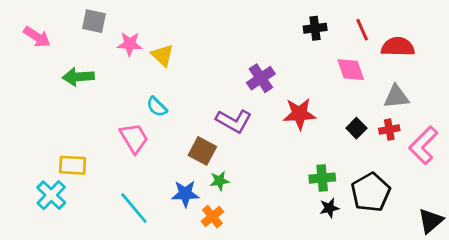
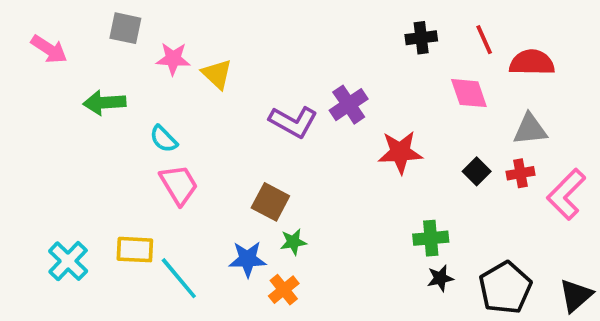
cyan semicircle: (157, 107) -> (164, 139), moved
purple L-shape: (234, 121) -> (293, 122), moved
yellow rectangle: (73, 165) -> (135, 250), moved
black pentagon: (371, 192) -> (505, 288), moved

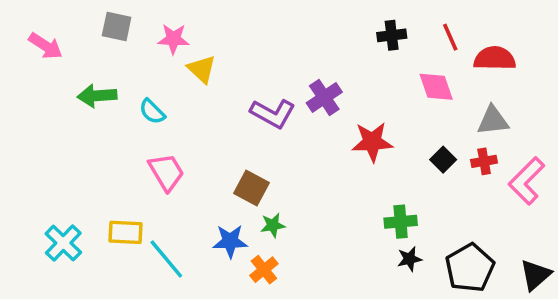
pink star: (173, 59) -> (173, 39), moved
cyan semicircle: (164, 139) -> (152, 112), moved

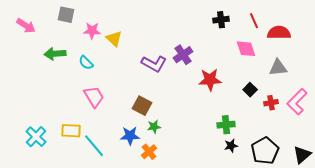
pink star: (173, 39) -> (92, 31), moved
red cross: (484, 161) -> (271, 103), moved

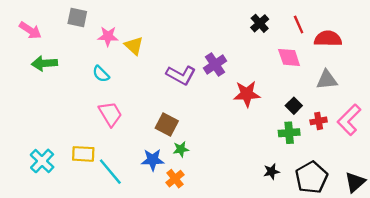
black cross: (221, 20) -> (260, 23), turned -35
green arrow: (55, 54) -> (44, 63), moved
green cross: (226, 125) -> (289, 133), moved

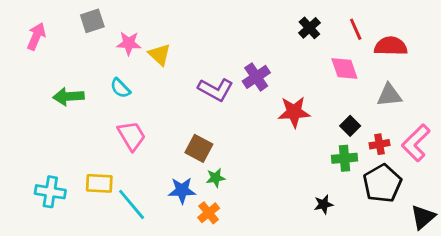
gray square: (77, 17) -> (92, 21), turned -30
pink arrow: (30, 30) -> (36, 36), turned -100
green arrow: (44, 63) -> (69, 97), moved
cyan cross: (42, 161) -> (50, 192), turned -35
black pentagon: (311, 177) -> (382, 183), moved

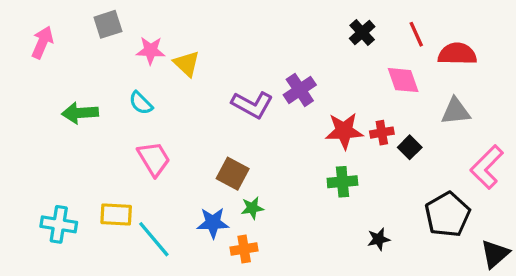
red cross: (380, 144) -> (382, 133), moved
green cross: (344, 158) -> (342, 182), moved
orange cross: (209, 213) -> (244, 249), turned 30

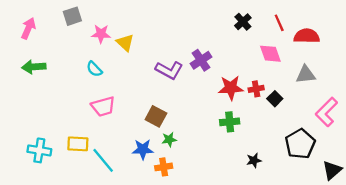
green arrow: (80, 113) -> (34, 67), moved
pink trapezoid: (154, 159) -> (103, 106), turned 105

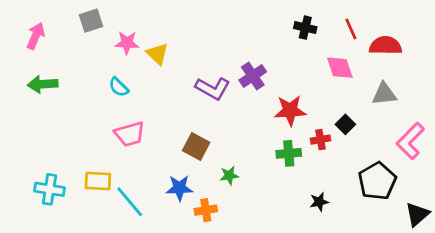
black cross: (243, 22) -> (305, 28), turned -35
red cross: (256, 89) -> (321, 140), moved
green star: (169, 139) -> (229, 176), moved

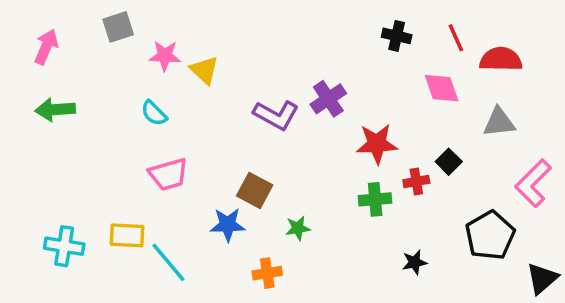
blue star: (179, 188) -> (228, 225), moved

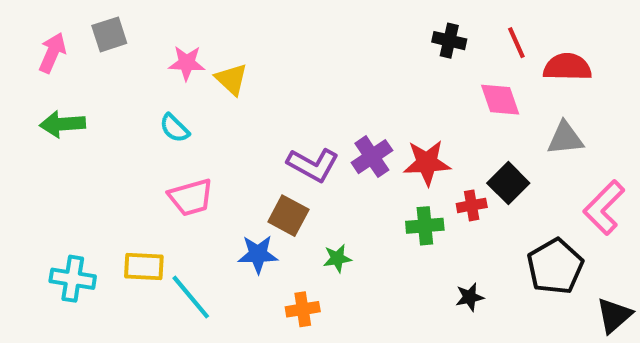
gray square: (118, 27) -> (109, 34), moved
purple cross: (328, 99) -> (372, 157), moved
purple L-shape: (276, 115) -> (313, 165), moved
black square: (449, 162) -> (508, 183), size x1.4

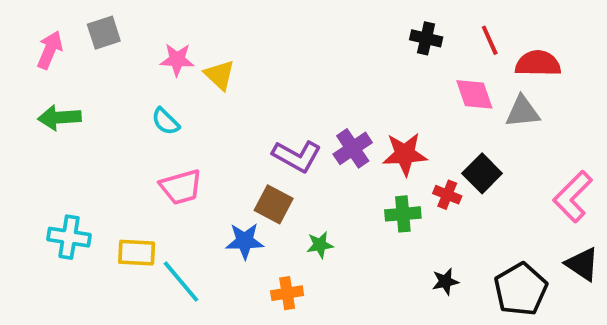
gray triangle: (565, 138) -> (523, 112), moved
red cross: (472, 205) -> (447, 195), turned 32
black pentagon: (555, 267) -> (521, 289), moved
cyan cross: (73, 279) -> (69, 237), moved
black triangle: (614, 315) -> (582, 264), moved, turned -45

